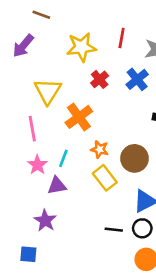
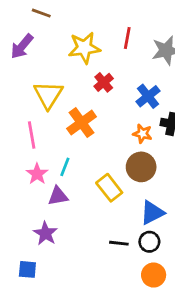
blue cross: (137, 79) -> (148, 96), moved
orange star: (100, 149) -> (142, 134), moved

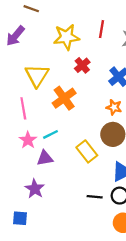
cyan line: (65, 167) -> (51, 134), turned 42

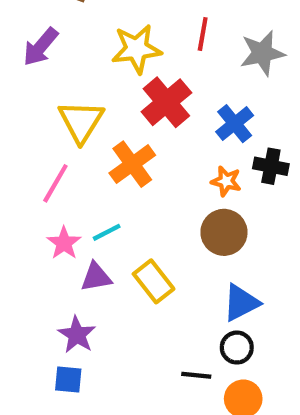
red cross: (82, 65) -> (166, 102), size x1.6
pink line: (23, 108) -> (55, 183), turned 40
yellow rectangle: (87, 151) -> (154, 281), moved
black line: (95, 197) -> (196, 375), moved
blue square: (20, 218) -> (68, 380), moved

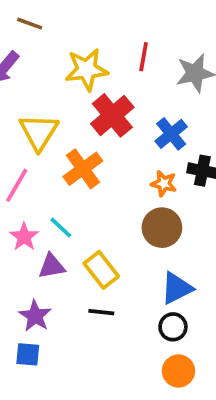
cyan line: (107, 232) -> (61, 228), turned 70
black line: (196, 375) -> (101, 312), moved

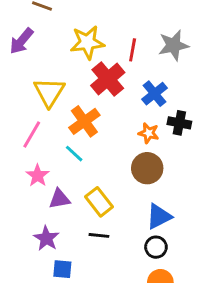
red line: (144, 57) -> (133, 50), moved
cyan line: (61, 228) -> (74, 154), moved
blue square: (28, 354) -> (62, 269), moved

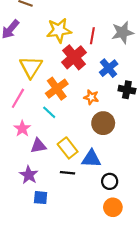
orange star: (149, 133) -> (91, 97), moved
blue triangle: (159, 216) -> (91, 159), moved, turned 30

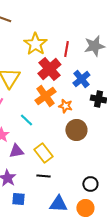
yellow star: (59, 30) -> (35, 44), turned -30
orange cross: (57, 89) -> (45, 96), moved
blue triangle: (91, 159) -> (58, 204), moved
black circle: (110, 181) -> (90, 184), moved

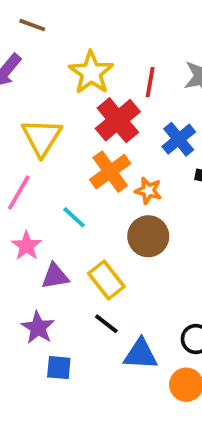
brown circle: (76, 130) -> (148, 236), moved
black line: (43, 176) -> (106, 324), turned 32
blue triangle: (58, 204) -> (141, 354), moved

